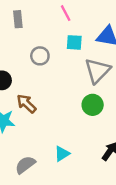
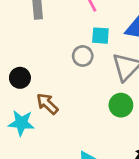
gray circle: (40, 56) -> (83, 56), moved

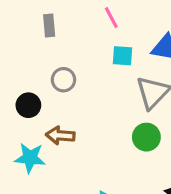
gray circle: (83, 56) -> (63, 80), moved
brown arrow: (47, 104) -> (60, 135), turned -40

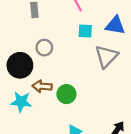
black circle: (28, 105) -> (20, 65), size x1.5
green circle: (146, 137) -> (66, 94), moved

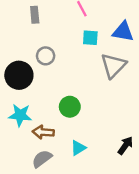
brown arrow: (42, 86) -> (43, 132), moved

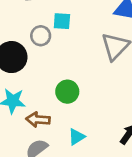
cyan square: (90, 38) -> (62, 21), moved

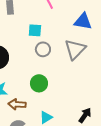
gray circle: (41, 36) -> (43, 49), moved

